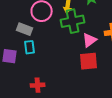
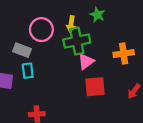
pink triangle: (90, 40) -> (86, 62), moved

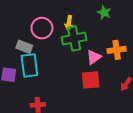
green star: (97, 15) -> (104, 13), moved
pink triangle: (86, 62) -> (94, 57), moved
cyan rectangle: (28, 71) -> (29, 65), size x1.6

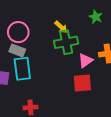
yellow arrow: (69, 23) -> (61, 27), turned -56
pink circle: (42, 28) -> (18, 32), moved

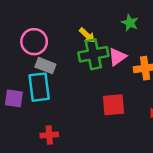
gray rectangle: (17, 50) -> (45, 66), moved
pink triangle: (85, 61) -> (117, 57), moved

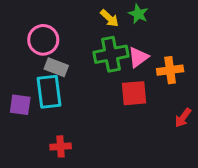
green star: (130, 23) -> (138, 14), moved
yellow arrow: (87, 35) -> (110, 18), moved
red square: (114, 105) -> (134, 93), moved

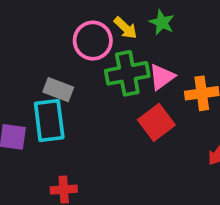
pink circle: (43, 40) -> (93, 41), moved
red square: (134, 93) -> (156, 122), turned -32

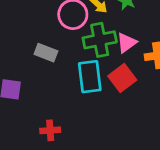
cyan rectangle: (49, 121) -> (90, 77), moved

